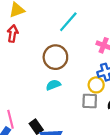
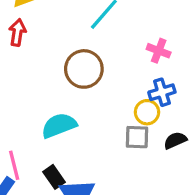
cyan semicircle: (53, 85) -> (59, 125), moved, size x1.5

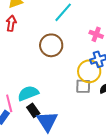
yellow circle: (147, 112) -> (89, 71), size x1.5
cyan semicircle: (59, 125) -> (28, 93), moved

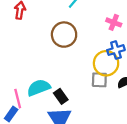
black rectangle: (33, 110) -> (61, 96), moved

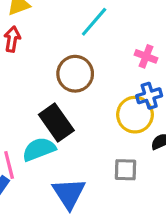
gray square: (99, 80) -> (126, 170), moved
black rectangle: (61, 96) -> (56, 123), moved, size x1.6

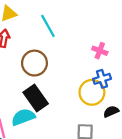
cyan line: (94, 22) -> (48, 26), moved, turned -70
brown circle: (75, 74) -> (34, 63), moved

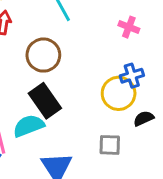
pink cross: (100, 51) -> (129, 27), moved

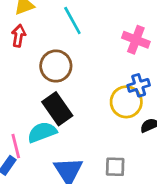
pink cross: (129, 27) -> (136, 40), size x1.4
gray square: (110, 145) -> (115, 167), moved

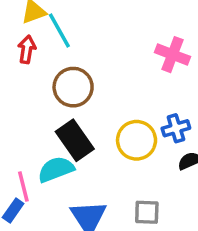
cyan line: (72, 20) -> (59, 31), moved
blue cross: (139, 85) -> (176, 128), moved
yellow circle: (126, 102) -> (137, 140), moved

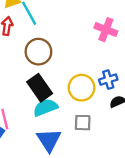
cyan semicircle: (56, 169) -> (45, 107), moved
gray square: (147, 212) -> (83, 123), moved

